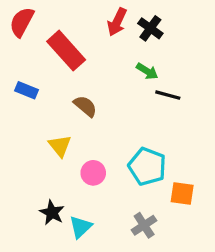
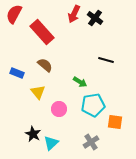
green arrow: (147, 71) -> (80, 82), moved
blue rectangle: (27, 90) -> (17, 73), moved
brown semicircle: (85, 106) -> (45, 65), moved
cyan pentagon: (147, 166) -> (93, 105), turned -30

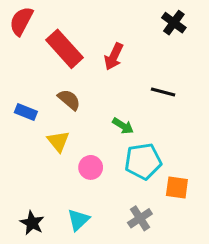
red arrow: (74, 14) -> (114, 57), moved
black cross: (95, 18) -> (174, 23), moved
black star: (33, 134) -> (32, 223), moved

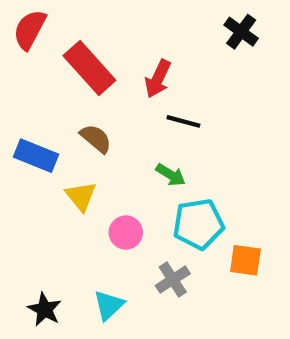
black line: (163, 92) -> (183, 121), moved
blue rectangle: (26, 112) -> (36, 156), size x1.4
gray cross: (140, 218) -> (173, 280), moved

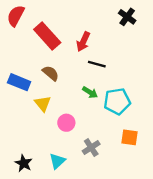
cyan pentagon: (198, 224) -> (117, 101), moved

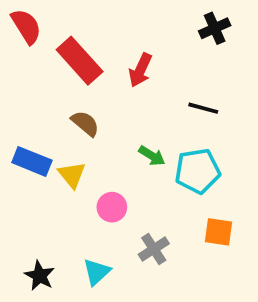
red semicircle: (16, 16) -> (26, 26), turned 120
black cross: (127, 17) -> (215, 28), turned 30
black line: (97, 64) -> (203, 108), moved
blue rectangle: (19, 82) -> (32, 161), moved

